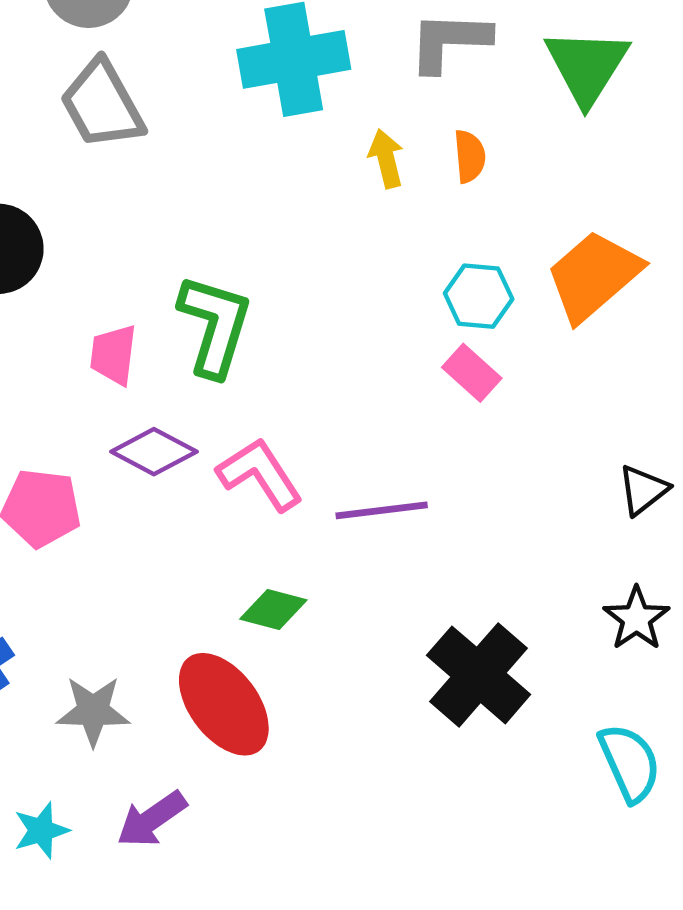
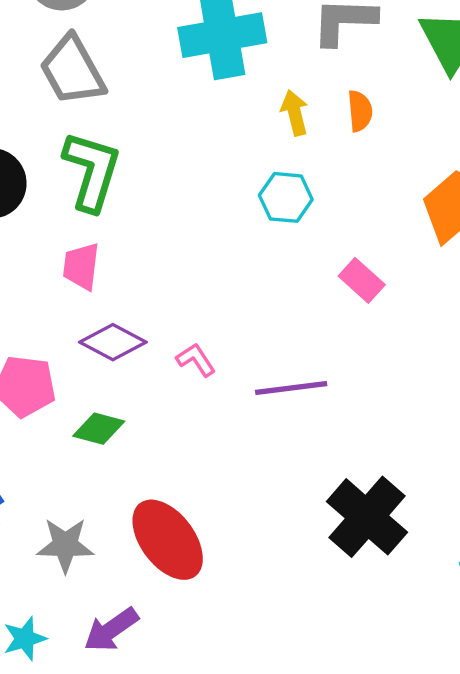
cyan hexagon: (479, 296) -> (286, 197), moved
green L-shape: (215, 325) -> (92, 171), moved
pink L-shape: (260, 474) -> (196, 360), size x0.6
green diamond: (273, 610) -> (99, 429), moved

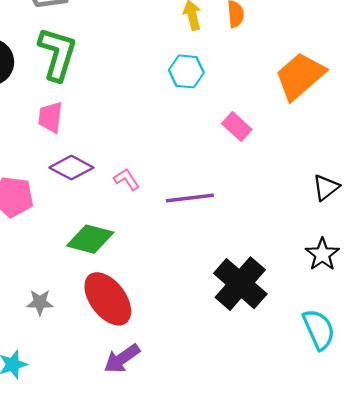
green diamond: (99, 429) -> (90, 239), moved, size x1.4
gray star: (65, 545) -> (40, 302), size x0.7
purple arrow: (111, 630) -> (122, 359), moved

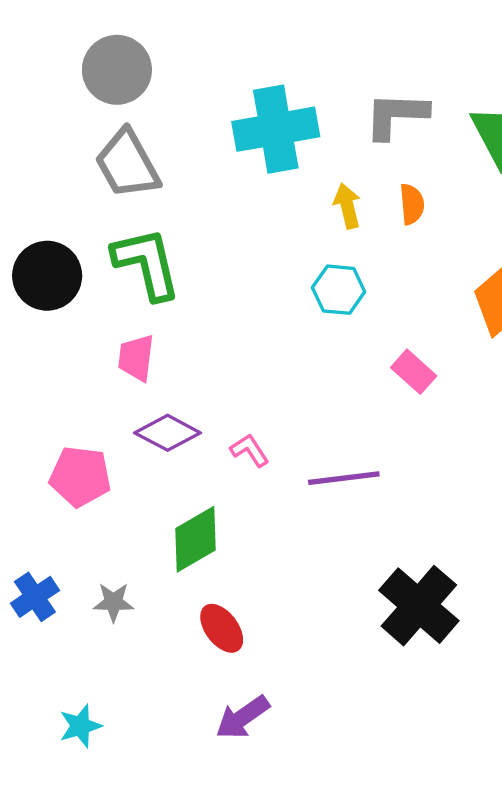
green L-shape: (57, 54) -> (147, 264), turned -30
green diamond: (90, 239) -> (195, 539), turned -45
red ellipse: (108, 299) -> (222, 628), size x0.6
gray star: (40, 302) -> (113, 602), moved

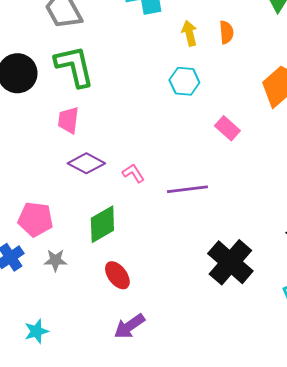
pink pentagon: (80, 476) -> (35, 219), moved

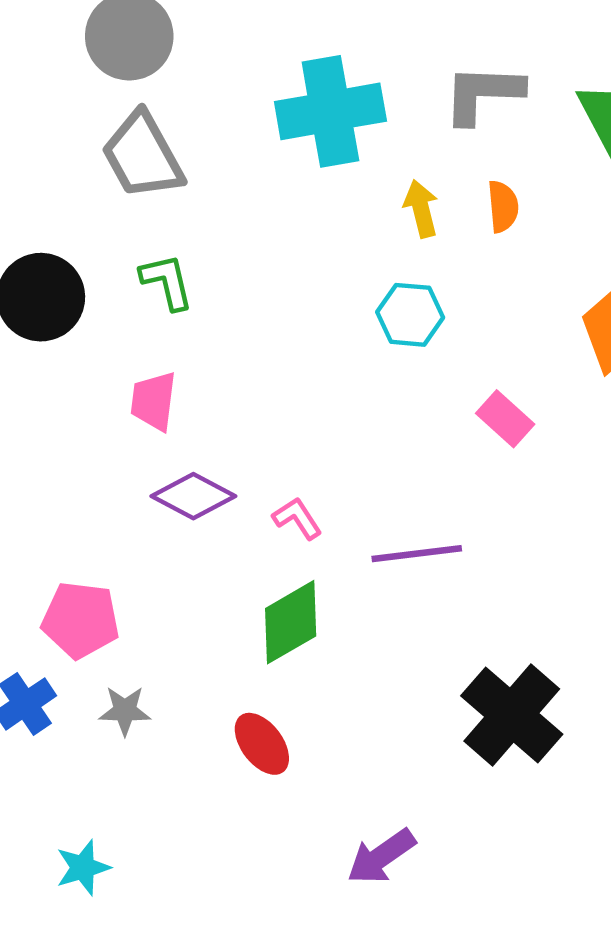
green L-shape: (74, 66) -> (167, 282), size x0.6
green diamond: (102, 224) -> (291, 622), moved
purple arrow: (129, 326) -> (381, 857), moved

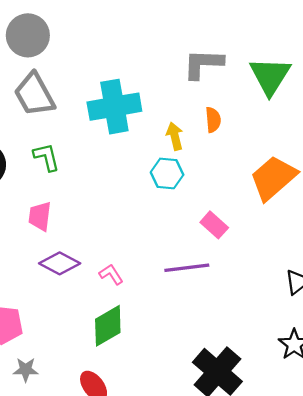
cyan cross: (330, 111) -> (114, 107), moved
yellow arrow: (421, 209) -> (175, 136), moved
purple line: (417, 554) -> (187, 268), moved

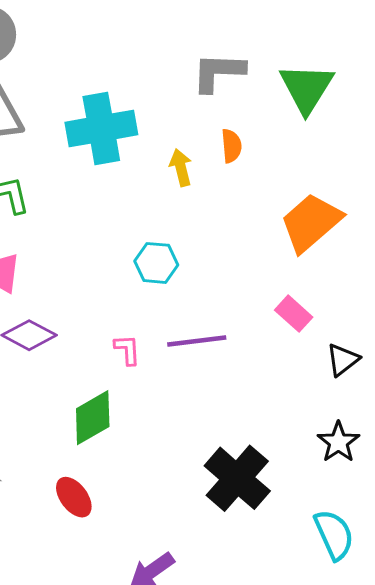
cyan hexagon: (167, 173) -> (156, 263), moved
pink rectangle: (214, 225) -> (294, 314), moved
pink L-shape: (111, 274) -> (127, 350), moved, turned 30

